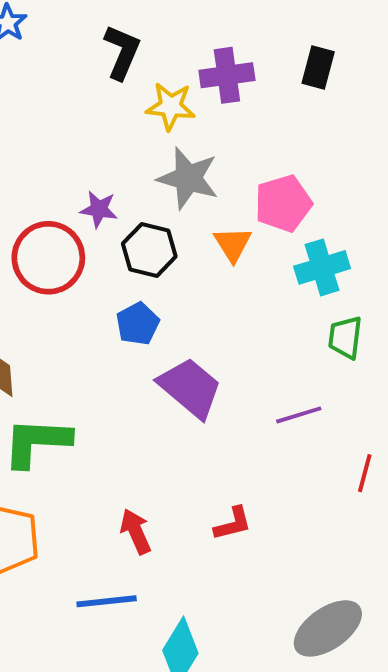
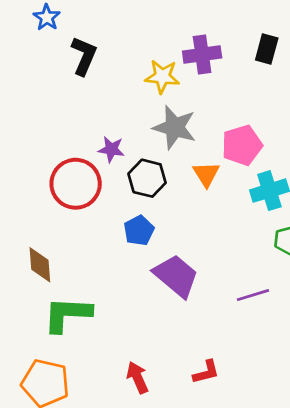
black L-shape: (122, 52) -> (84, 56), moved

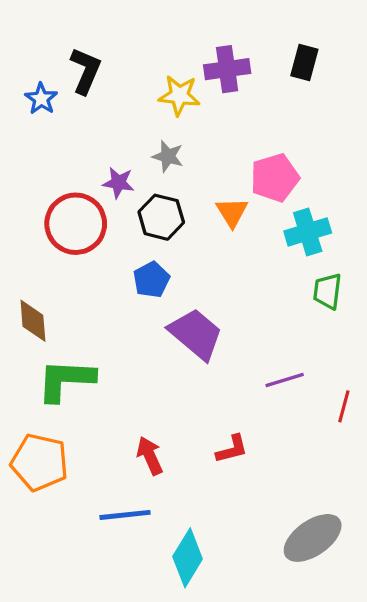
blue star: (47, 17) -> (41, 99), moved
gray star: (175, 127) -> (168, 156), moved, size x0.6
purple line: (253, 295) -> (285, 380), moved

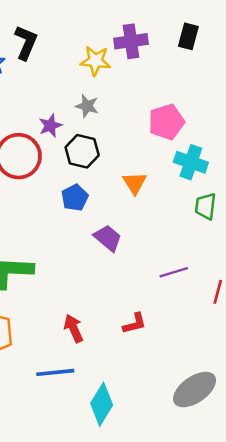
purple star: (118, 183) -> (50, 126), turned -30
orange triangle: (232, 212) -> (135, 183), moved
cyan cross: (308, 232) -> (191, 162), turned 36
purple trapezoid: (196, 334) -> (108, 238), size x0.7

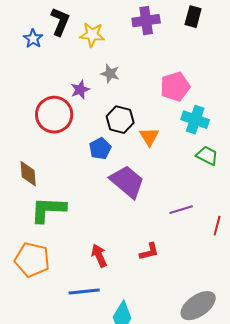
yellow star: (96, 61) -> (92, 35), moved
black hexagon: (82, 151) -> (120, 120), moved
green trapezoid: (206, 206) -> (207, 156), turned 110
purple trapezoid: (108, 238) -> (127, 182), size x1.5

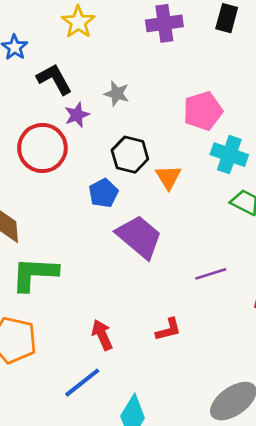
black L-shape: (60, 22) -> (54, 79), moved, turned -52
yellow star: (92, 35) -> (78, 22), moved, turned 30
blue line: (84, 292) -> (82, 383), turned -32

